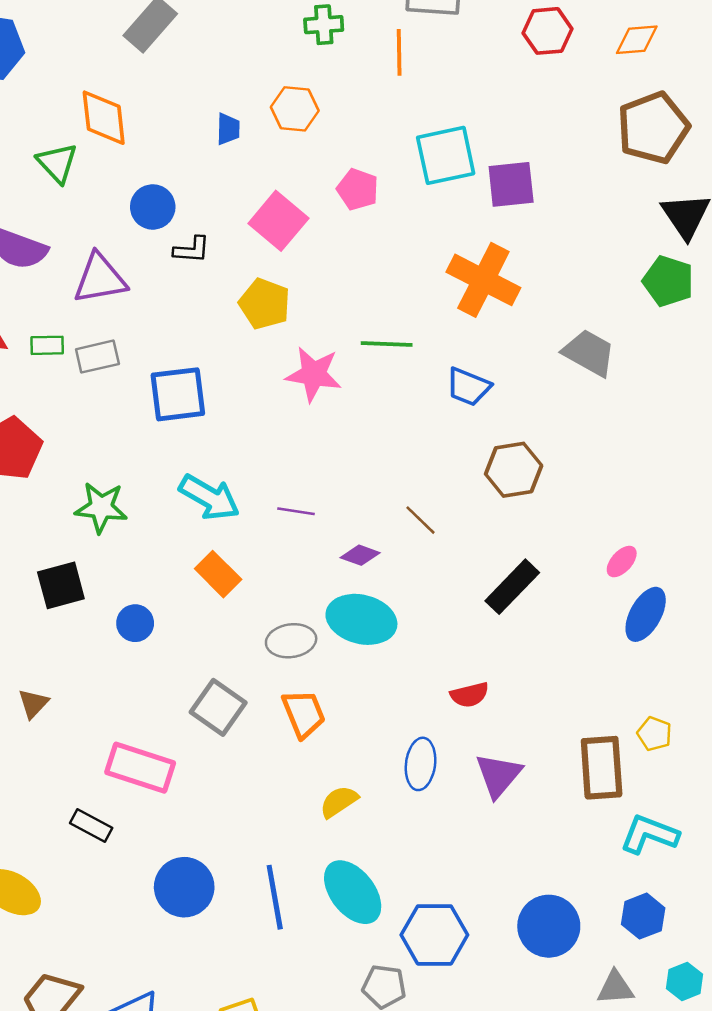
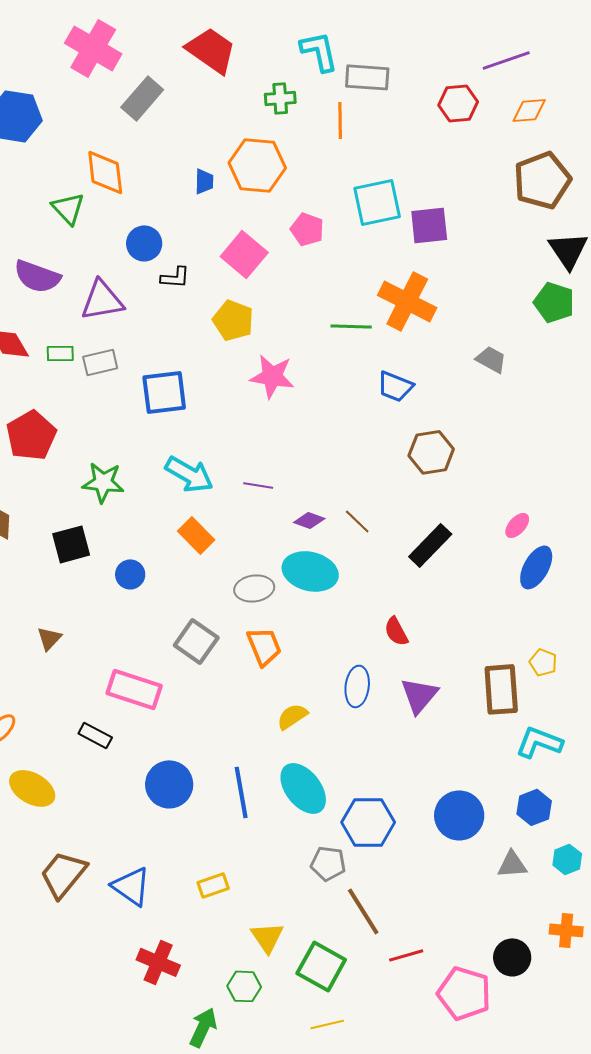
orange hexagon: (295, 109) -> (257, 165), size x1.5
green line: (387, 344) -> (351, 326), moved
gray trapezoid: (589, 353) -> (491, 359), size x0.7
brown line: (421, 520) -> (357, 521), moved
red semicircle: (470, 695) -> (396, 631), turned 76

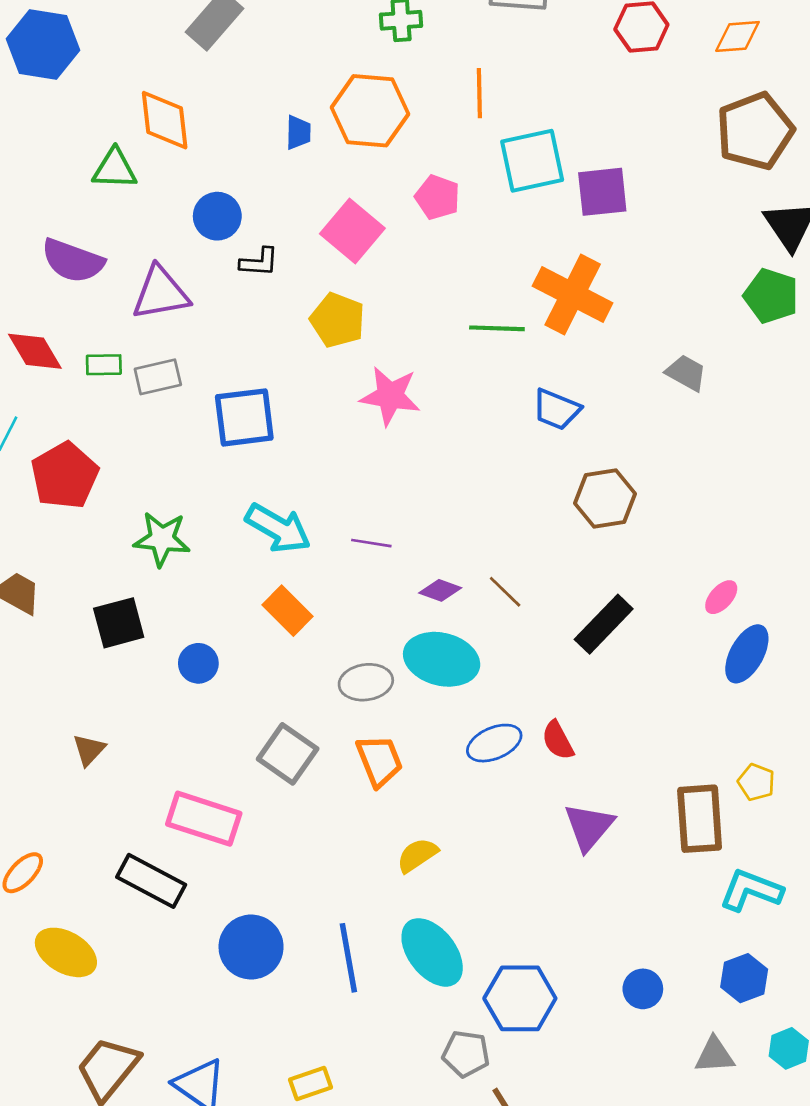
orange line: (340, 120) -> (479, 93), moved
green triangle: (68, 208) -> (115, 169), turned -45
blue ellipse: (357, 686) -> (494, 743), moved, turned 60
black rectangle: (95, 735) -> (151, 881), size x1.5
blue circle: (459, 815) -> (643, 989), size x0.6

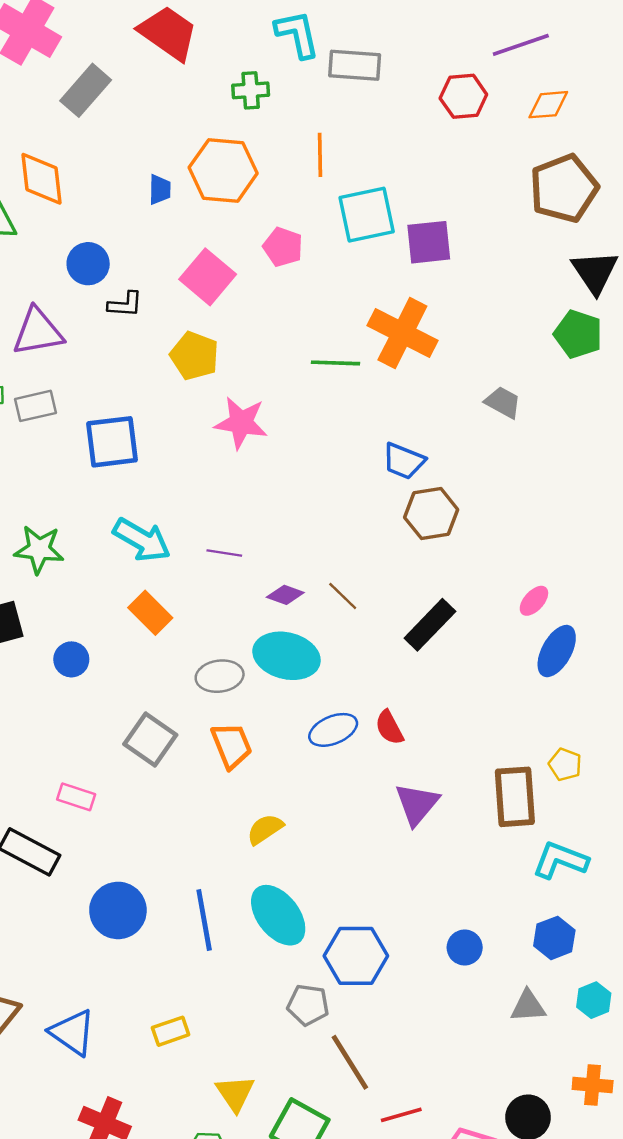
blue trapezoid: (556, 409) -> (404, 461), moved
pink rectangle: (204, 819) -> (76, 797), size x0.6

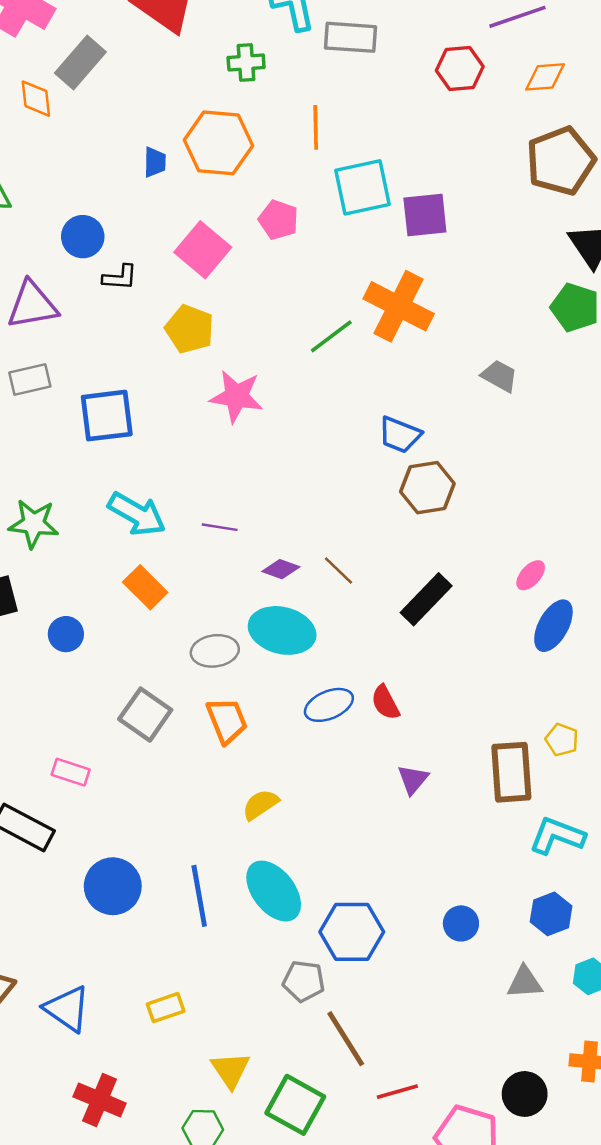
orange diamond: (41, 179) -> (36, 99), moved, size x0.7
green line: (336, 363) -> (331, 336), turned -39
purple triangle: (417, 804) -> (413, 779), size x0.7

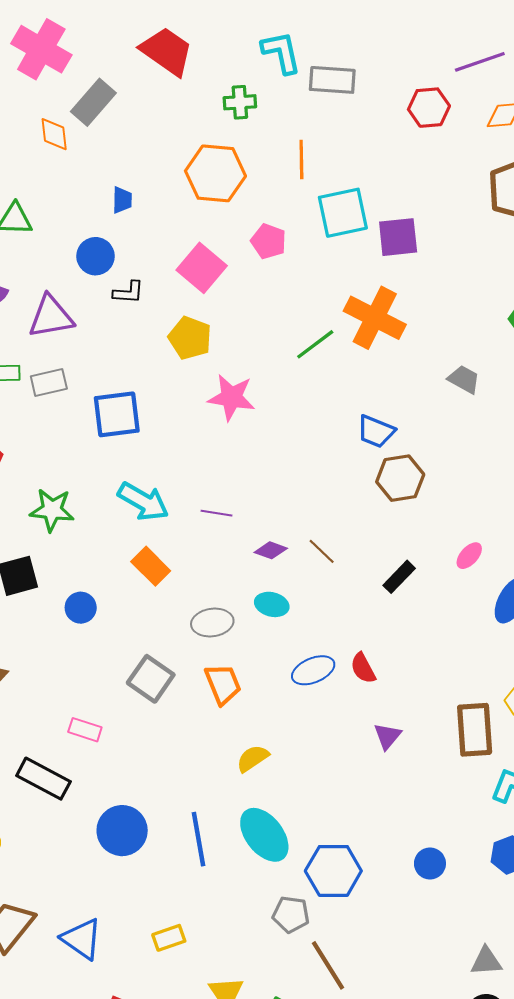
blue trapezoid: (155, 162) -> (122, 200), moved
pink ellipse: (531, 575) -> (469, 556), moved
black rectangle: (426, 599) -> (399, 577), size x0.7
cyan ellipse: (282, 630) -> (272, 604), size x0.6
gray triangle: (525, 982) -> (486, 961), moved

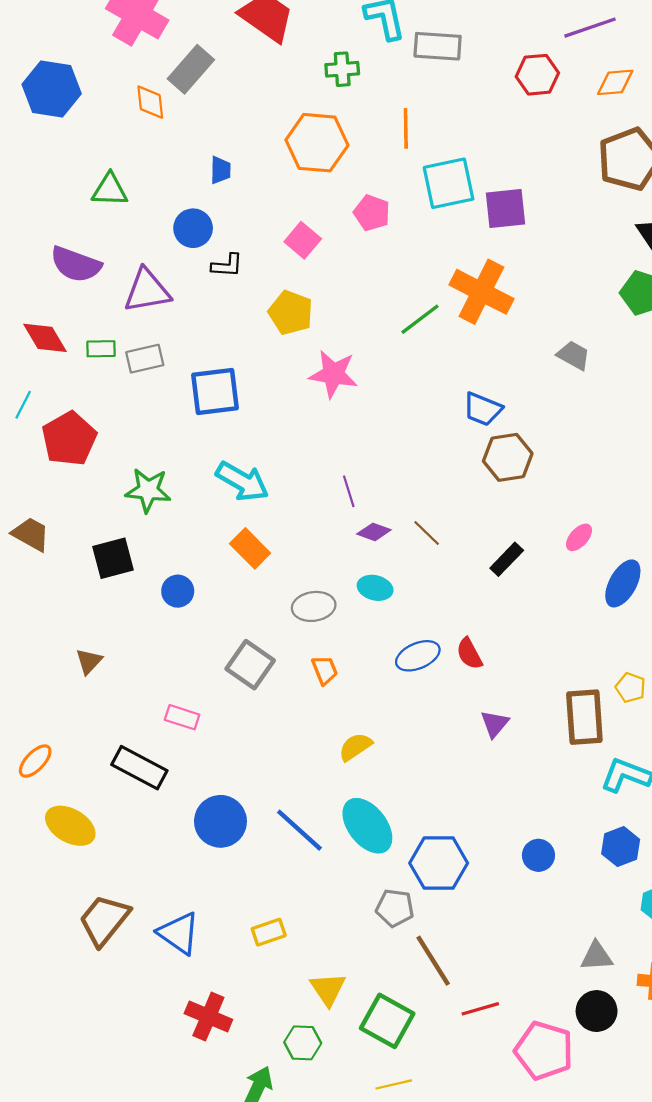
pink square: (202, 268) -> (303, 240), size x0.7
purple line: (217, 513) -> (349, 491), moved, turned 64
orange trapezoid: (223, 684) -> (325, 670), size x0.7
blue line: (198, 839) -> (299, 830), turned -38

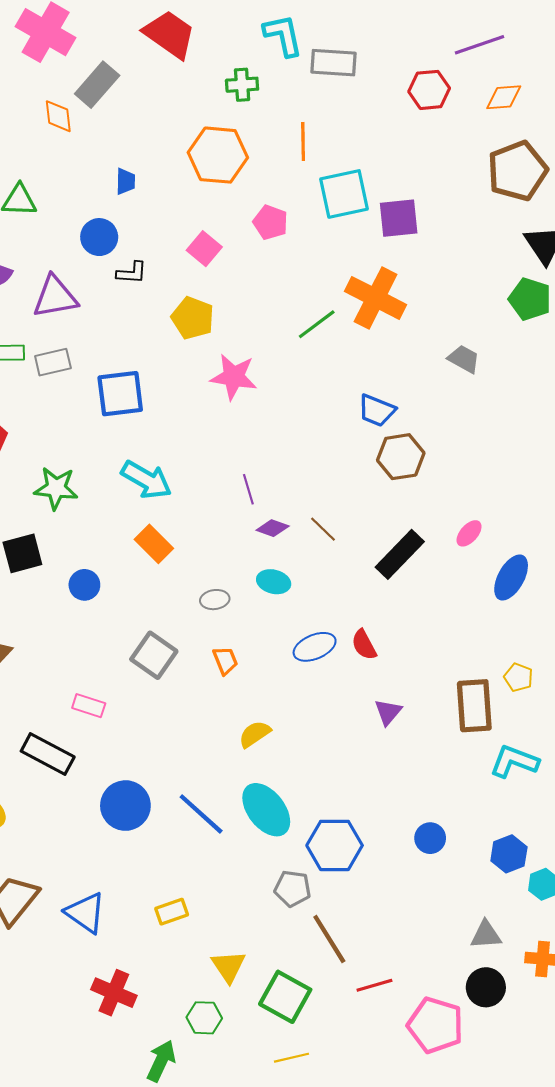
black rectangle: (507, 559) -> (400, 554), size x1.5
gray ellipse: (314, 606) -> (215, 600), size x0.7
blue hexagon: (621, 847) -> (509, 854), moved

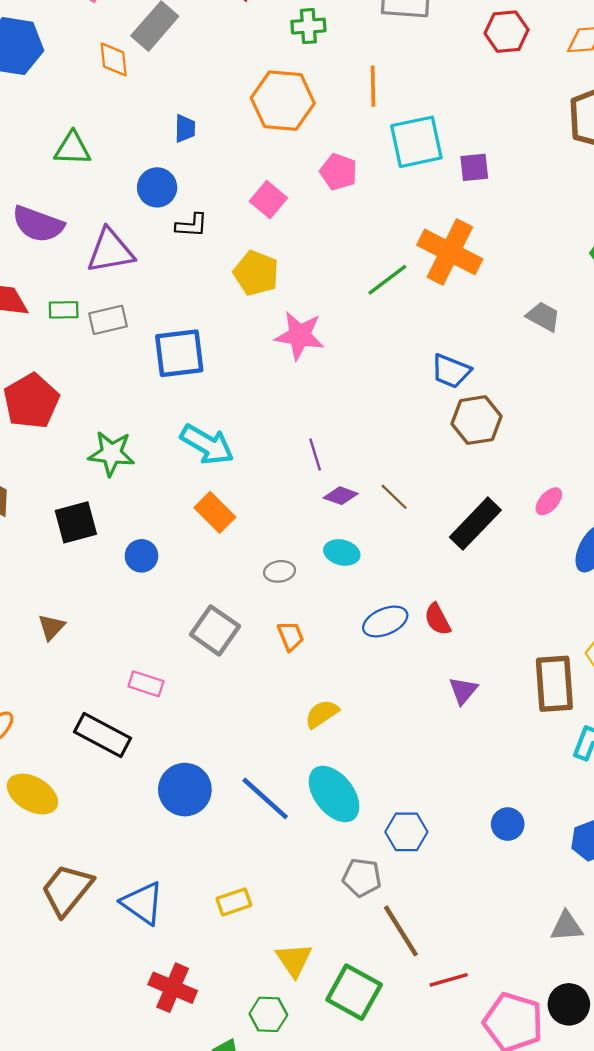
purple square: (399, 218) -> (474, 167), size x0.7
blue hexagon: (335, 845) -> (406, 832), size x0.7
black circle: (486, 987) -> (569, 1004), moved

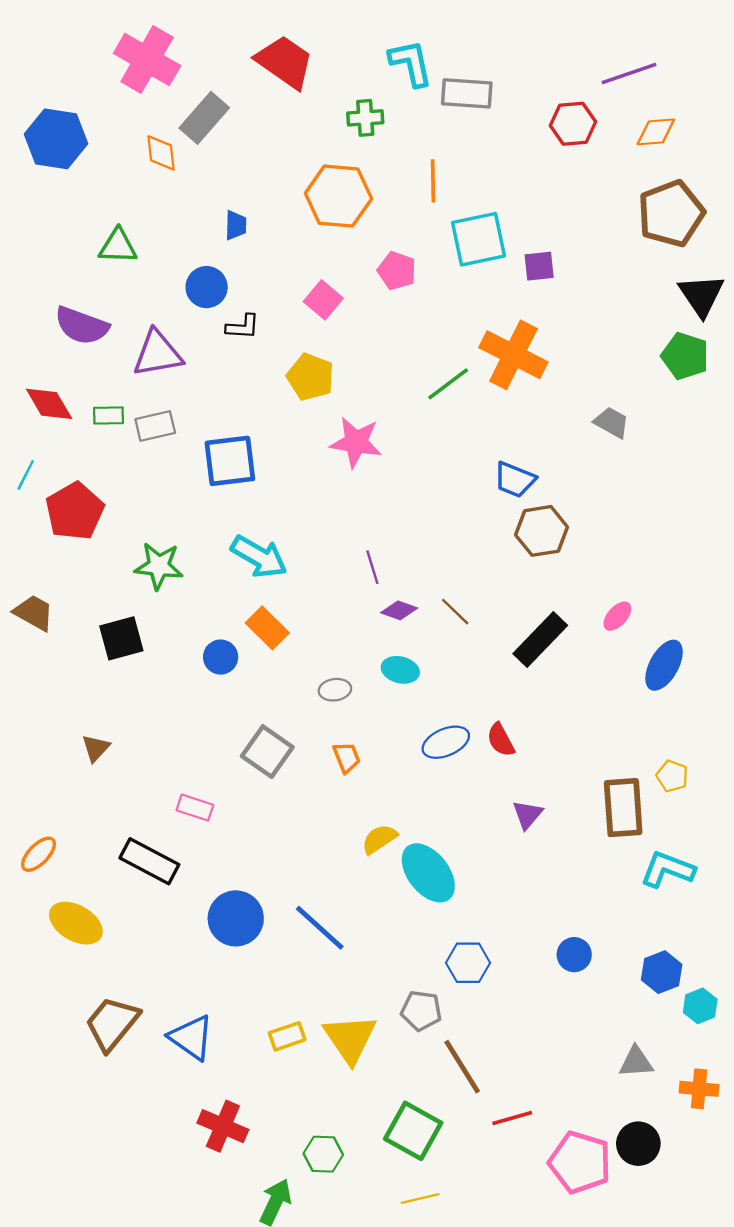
blue circle: (141, 556) -> (221, 657), moved
cyan ellipse: (334, 794) -> (428, 873), moved
yellow triangle: (294, 960) -> (350, 1039), moved, size x1.4

